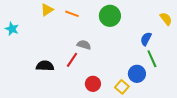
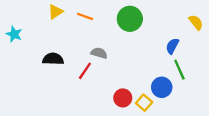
black semicircle: (45, 66) -> (53, 59), moved
red circle: (93, 84) -> (123, 98), moved

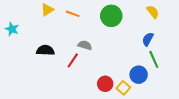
yellow semicircle: (196, 22) -> (153, 12), moved

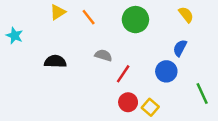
orange line: (73, 14) -> (89, 17), turned 32
green line: (154, 59) -> (202, 94), moved
red line: (73, 60) -> (123, 74), moved
blue circle: (139, 75) -> (166, 71), moved

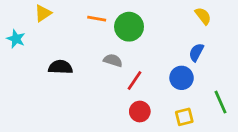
yellow triangle: (58, 12) -> (43, 13), moved
orange line: (89, 17) -> (97, 19), turned -42
green circle: (135, 20) -> (129, 27), moved
yellow square: (150, 107) -> (184, 117), moved, turned 35

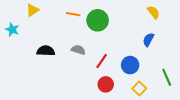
gray semicircle: (113, 60) -> (78, 50), moved
blue circle: (182, 78) -> (130, 65), moved
yellow square: (184, 117) -> (139, 88), turned -32

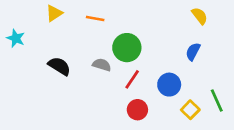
yellow triangle: (33, 10) -> (54, 13), moved
green circle: (98, 20) -> (127, 48), moved
black semicircle: (46, 51) -> (59, 66), turned 30
yellow square: (139, 88) -> (190, 110), moved

